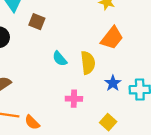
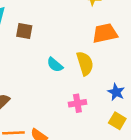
orange trapezoid: (112, 38) -> (105, 33), turned -130
blue star: (113, 83) -> (116, 92), moved

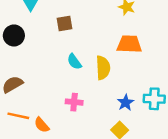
brown square: (24, 31) -> (64, 24), moved, turned -35
pink cross: (77, 103) -> (74, 102), moved

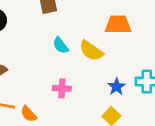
yellow semicircle: (103, 68) -> (91, 51), turned 130

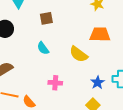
cyan semicircle: (60, 45) -> (43, 48), moved

